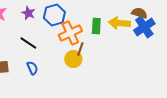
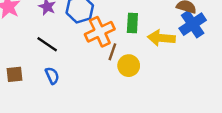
yellow arrow: (119, 23) -> (161, 38), moved
yellow circle: (73, 59) -> (129, 66), moved

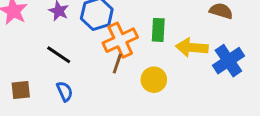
blue cross: (193, 24) -> (228, 61), moved
brown line: (112, 52) -> (117, 64), moved

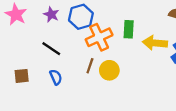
brown line: (117, 64) -> (90, 66), moved
yellow circle: (154, 80) -> (109, 70), moved

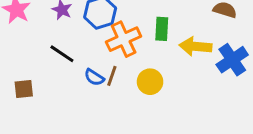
yellow circle: (109, 70) -> (150, 82), moved
blue semicircle: (56, 77) -> (94, 77), moved, turned 147

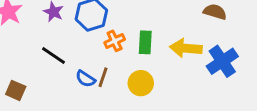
green rectangle: (162, 29) -> (145, 42), moved
orange cross: (124, 39) -> (115, 41), size x0.6
brown square: (24, 89) -> (16, 90), turned 30

